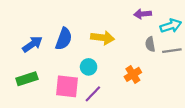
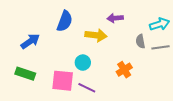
purple arrow: (143, 14) -> (115, 18), moved
blue semicircle: (64, 39) -> (65, 21), moved
green rectangle: (27, 79) -> (25, 74), turned 36
purple line: (93, 94) -> (87, 88), turned 72

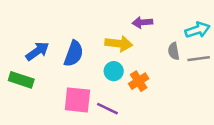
blue semicircle: (65, 21) -> (74, 54), moved
cyan circle: (83, 63) -> (114, 71), moved
orange cross: (124, 70) -> (139, 81), moved
green rectangle: (25, 74) -> (21, 80), moved

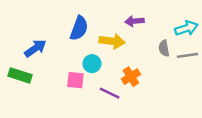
blue semicircle: (74, 54) -> (79, 28), moved
cyan circle: (114, 71) -> (92, 64), moved
pink square: (77, 100) -> (75, 80), moved, size x0.7
purple line: (107, 109) -> (110, 93), moved

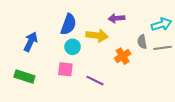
blue arrow: (35, 48) -> (31, 42), turned -30
cyan circle: (92, 64) -> (73, 47), moved
green rectangle: (20, 75) -> (24, 76), moved
orange cross: (131, 77) -> (123, 56), moved

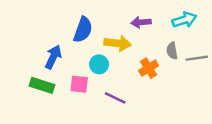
cyan arrow: (161, 24) -> (184, 20), moved
blue arrow: (31, 42) -> (53, 57), moved
cyan circle: (73, 47) -> (99, 64), moved
green rectangle: (24, 76) -> (42, 85), moved

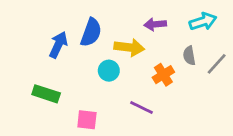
blue arrow: (53, 57) -> (58, 45), moved
gray line: (197, 58) -> (217, 64), turned -40
pink square: (79, 84) -> (87, 120), moved
purple line: (115, 98) -> (142, 107), moved

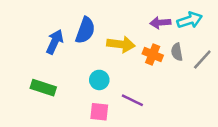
purple arrow: (155, 24) -> (160, 23), moved
cyan circle: (109, 71) -> (99, 80), moved
orange cross: (163, 75) -> (153, 54), moved, turned -36
pink square: (87, 120) -> (99, 112), moved

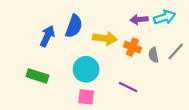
gray semicircle: (177, 52) -> (153, 55), moved
cyan circle: (99, 80) -> (86, 69), size x1.5
purple line: (132, 100) -> (128, 87), moved

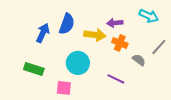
cyan arrow: (165, 17) -> (149, 16), turned 42
purple arrow: (139, 20) -> (115, 23), moved
gray semicircle: (153, 55) -> (139, 60), moved, turned 136
pink square: (86, 97) -> (64, 88), moved

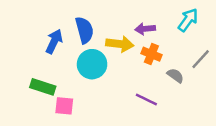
cyan arrow: (149, 16) -> (188, 20), turned -78
blue semicircle: (67, 24) -> (84, 30), turned -35
cyan circle: (78, 63) -> (92, 64), moved
pink square: (64, 88) -> (64, 106), moved

